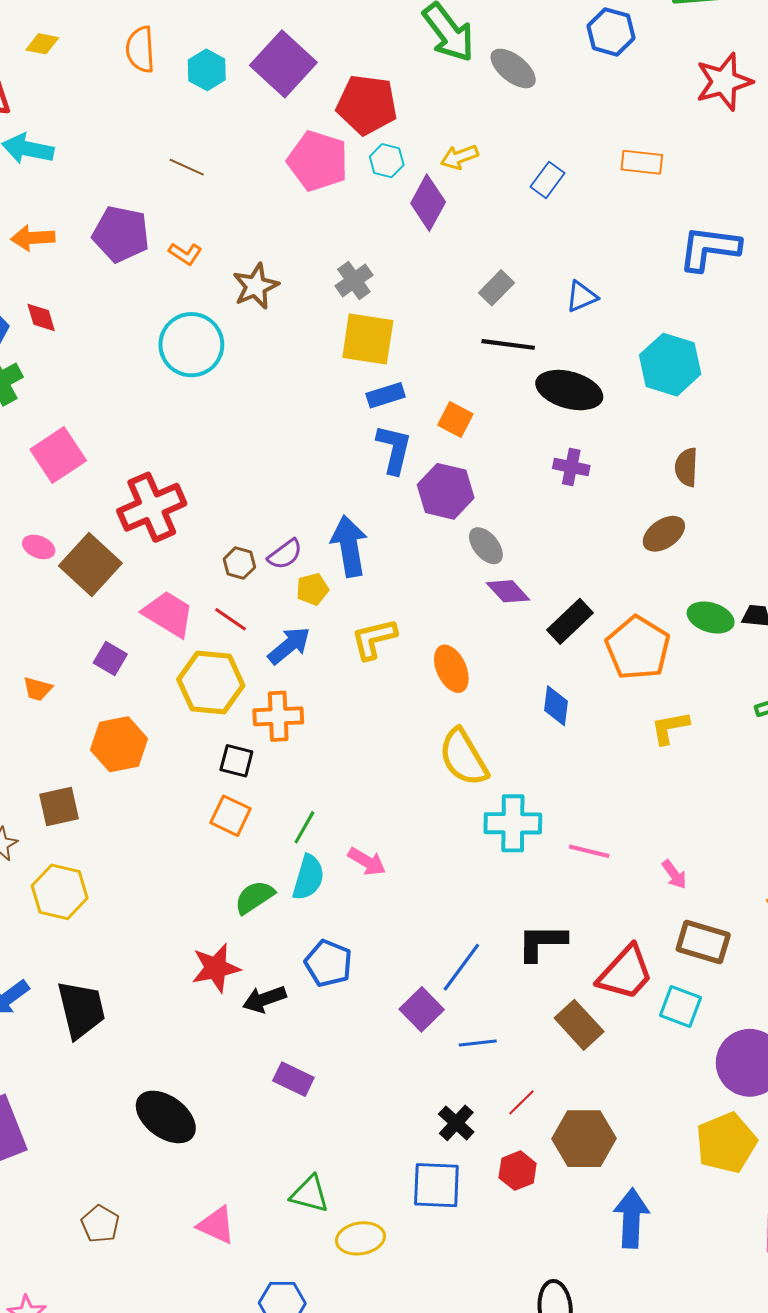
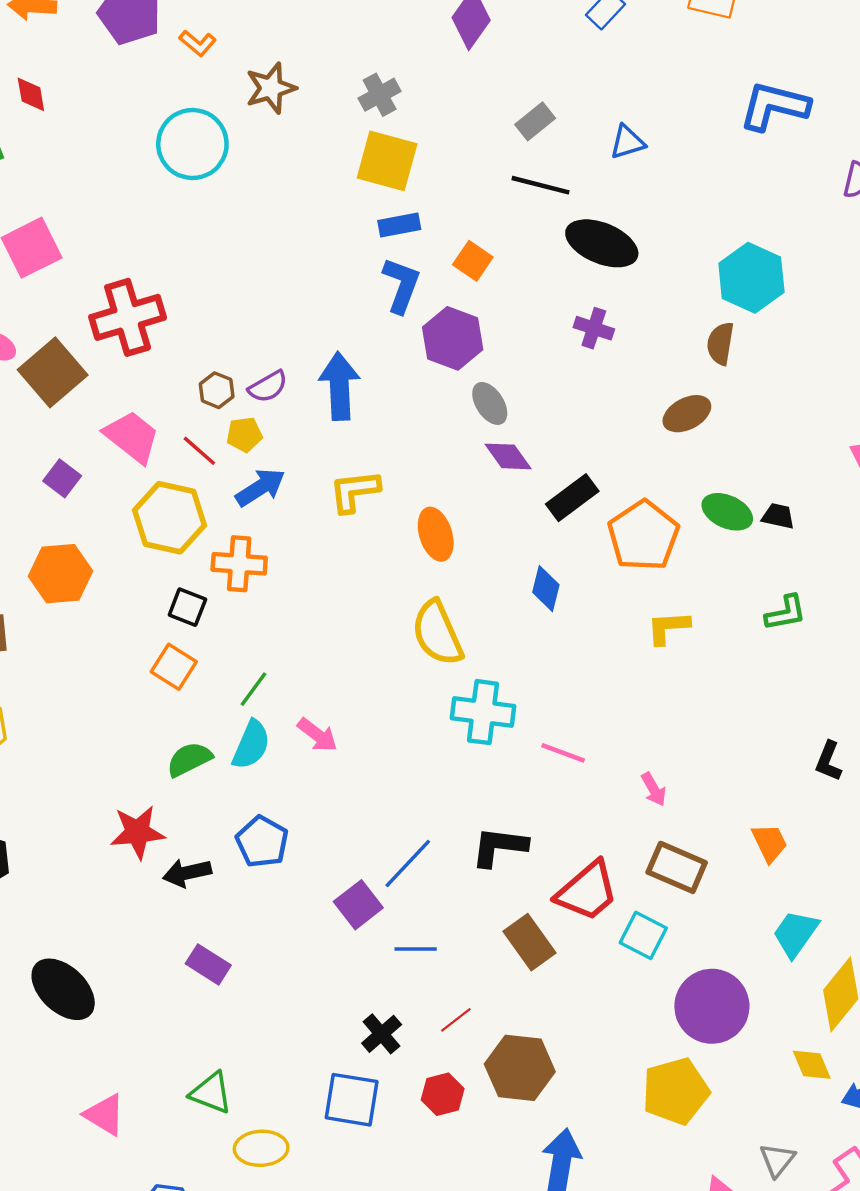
cyan hexagon: (670, 365) -> (751, 278), moved
yellow pentagon: (312, 589) -> (244, 434), moved

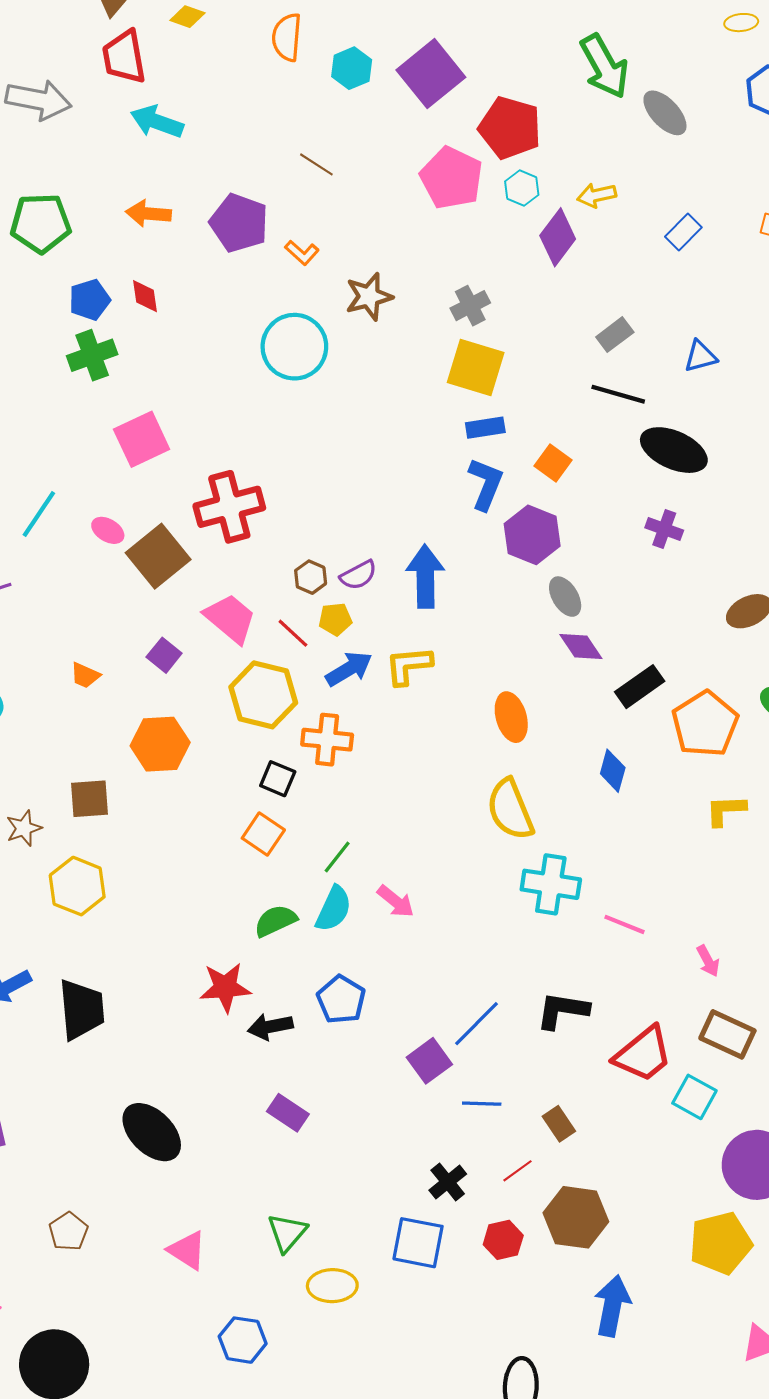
yellow L-shape: (355, 491) -> (409, 666), moved
brown rectangle: (529, 942) -> (559, 1124), moved, size x0.7
green triangle: (211, 1093) -> (287, 1233), turned 48

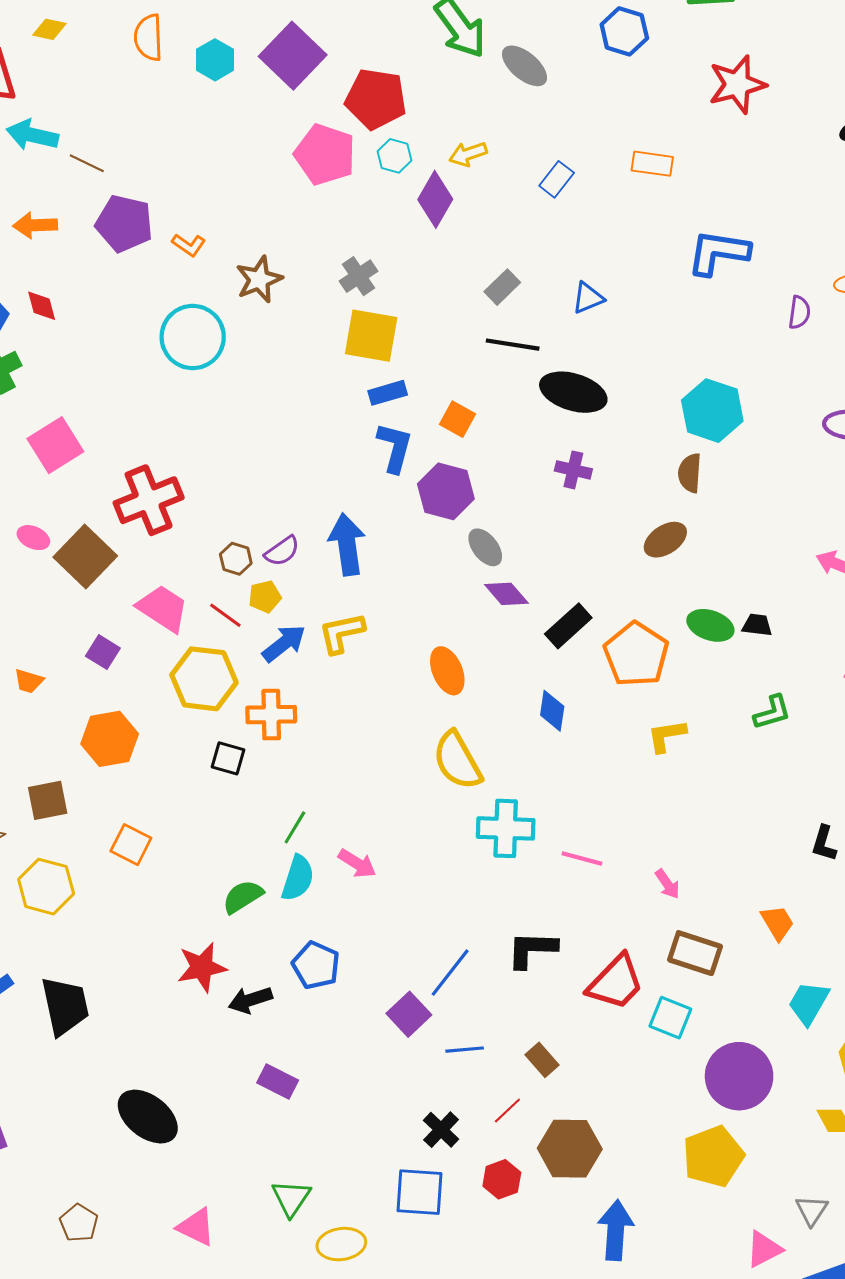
brown line: (316, 164) -> (87, 163), moved
orange square: (263, 834) -> (131, 845), moved

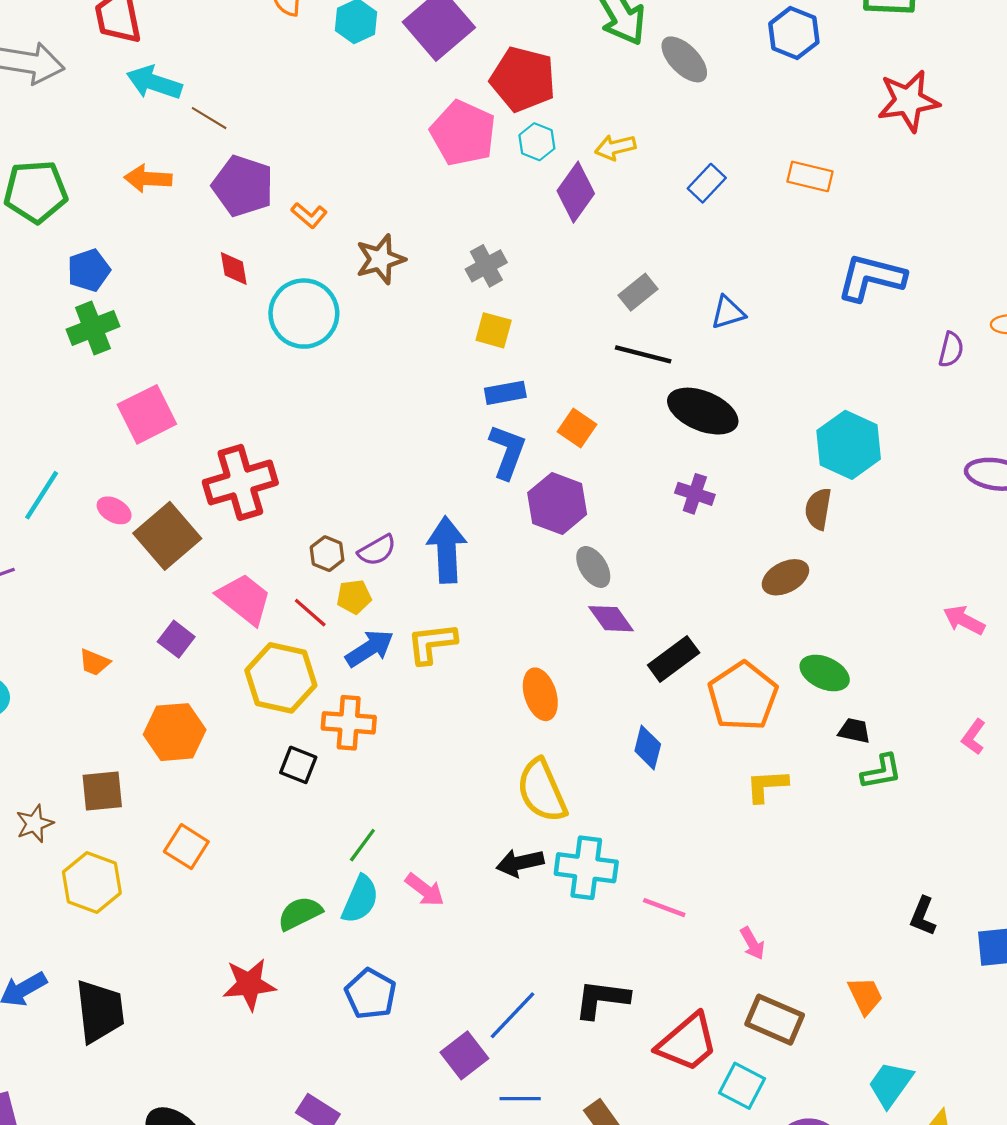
red diamond: (42, 306) -> (234, 269), moved
yellow square: (371, 336) -> (494, 330), size x0.6
black trapezoid: (757, 625) -> (854, 731), moved
black arrow: (250, 1000) -> (520, 863), moved

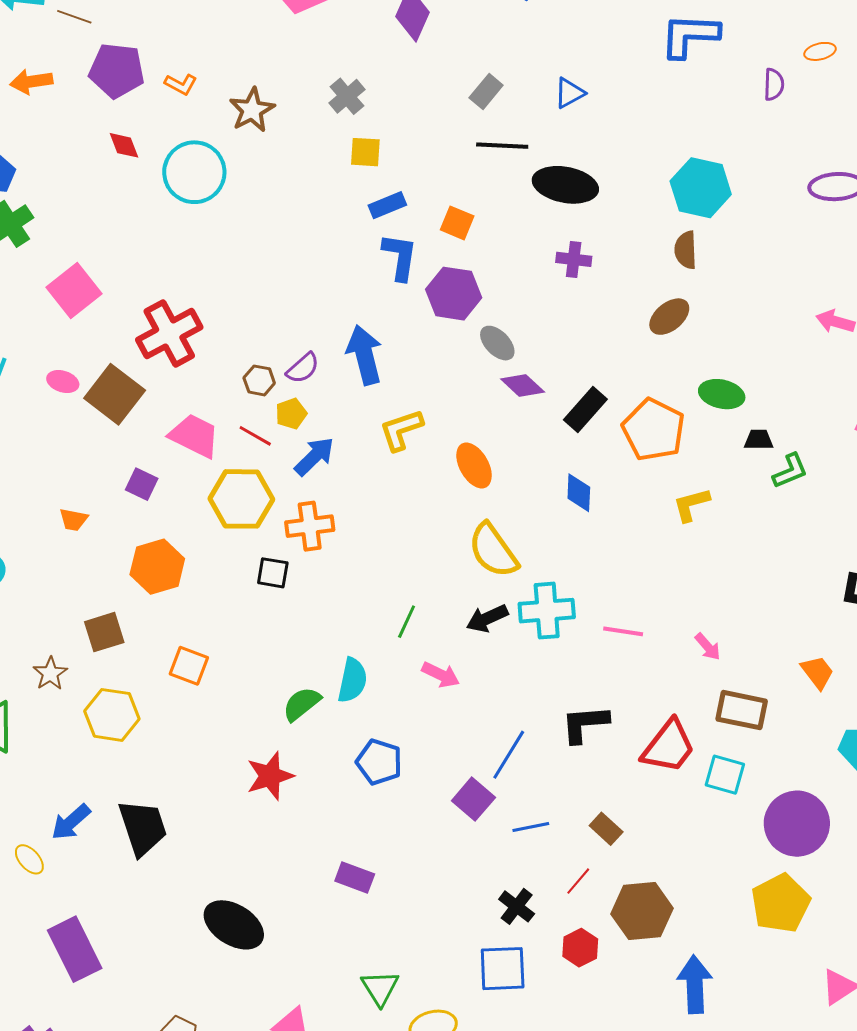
yellow L-shape: (432, 643) -> (401, 430), moved
green line: (362, 845) -> (407, 622), moved
pink arrow: (425, 890) -> (441, 675), moved

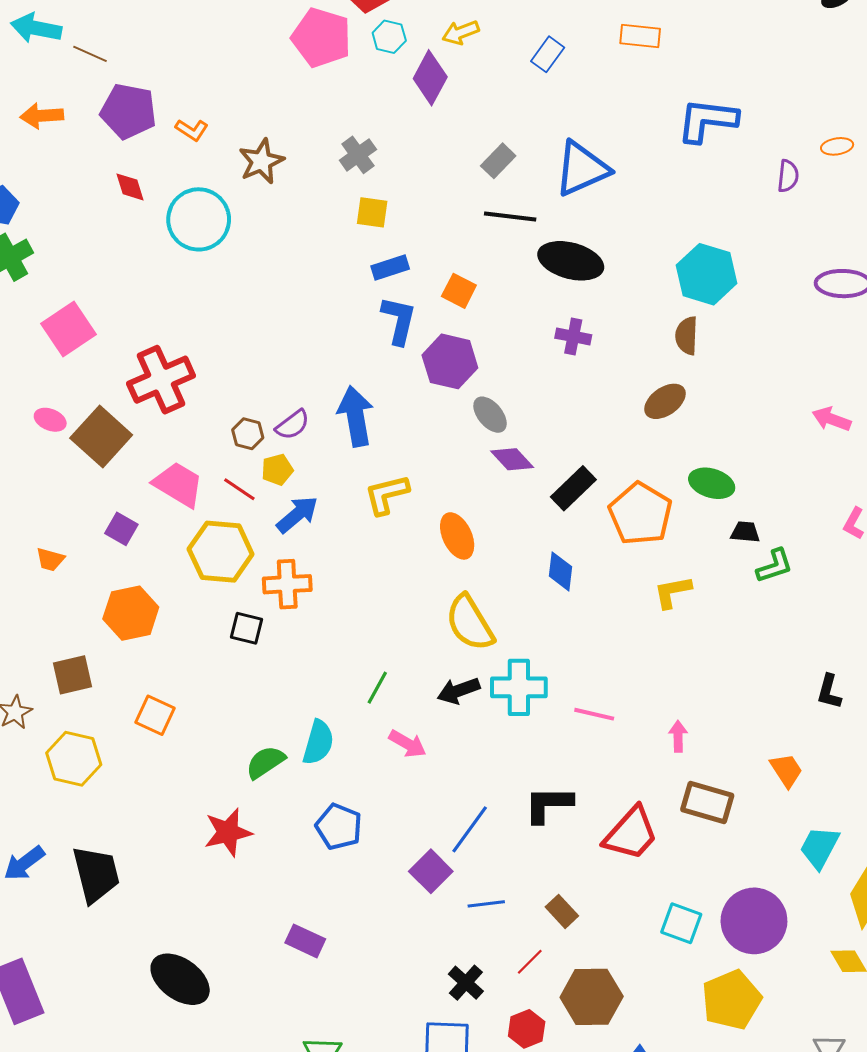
blue triangle: (569, 93) -> (582, 169), size x1.8
pink arrow: (708, 647) -> (678, 736), turned -144
cyan square: (725, 775) -> (681, 923), moved

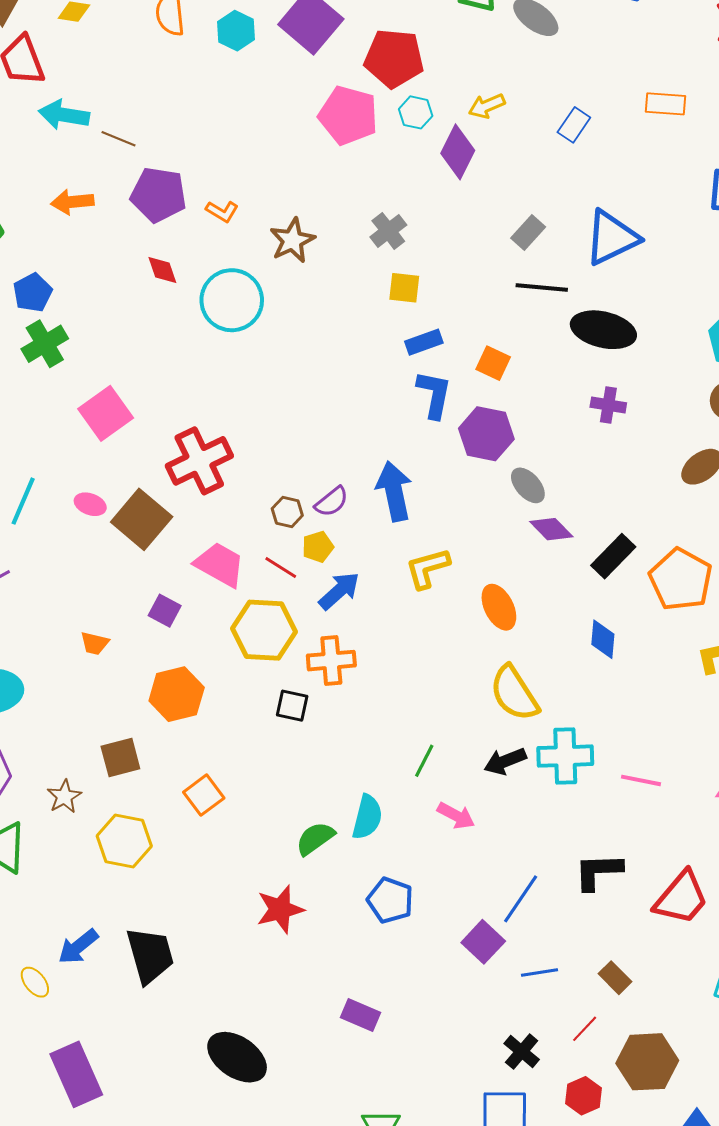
orange square: (155, 715) -> (204, 795), turned 30

